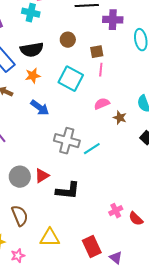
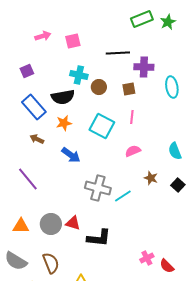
cyan cross: (31, 13) -> (79, 75), moved
brown square: (97, 52) -> (129, 89), moved
brown star: (120, 118) -> (151, 178), moved
red triangle: (42, 176) -> (73, 223), turned 49

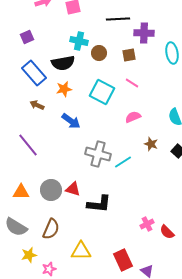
pink line: (132, 117) -> (132, 83), turned -64
brown semicircle: (51, 263) -> (51, 229), turned 45

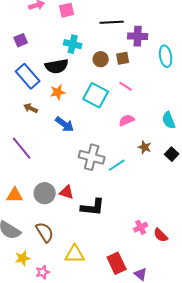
brown circle: (99, 53) -> (101, 59), moved
brown semicircle: (51, 229) -> (45, 232), turned -55

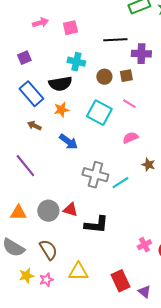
pink star: (43, 272) -> (46, 280), moved

